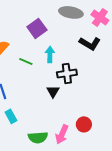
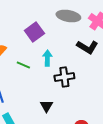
black triangle: (53, 91) -> (46, 106), moved

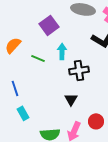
black triangle: (46, 106) -> (71, 99), moved

